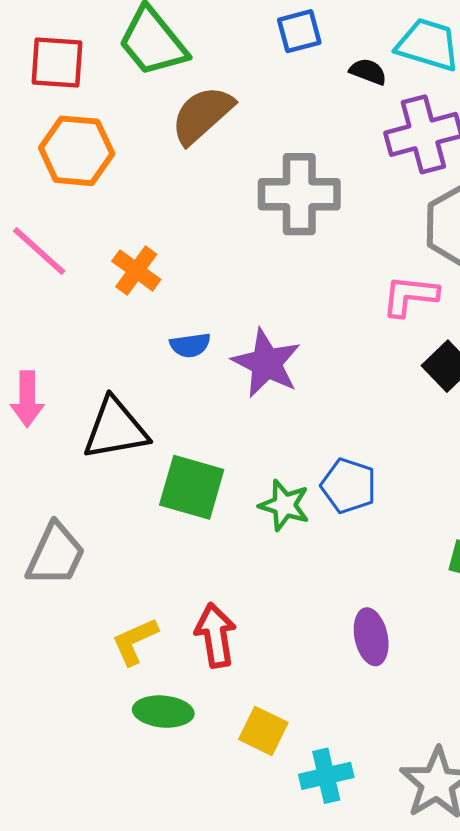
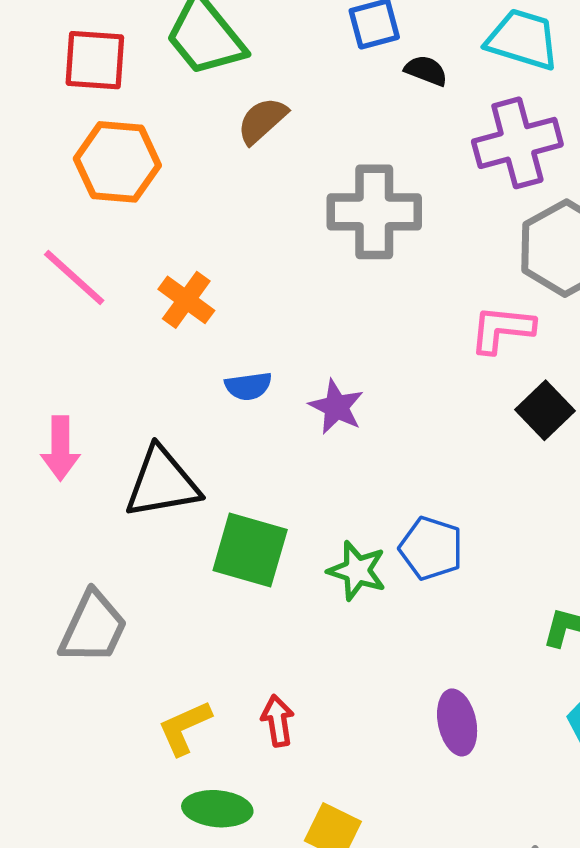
black semicircle: (368, 72) -> (426, 70), moved
brown semicircle: (202, 115) -> (262, 121), size x0.7
purple star: (266, 363) -> (336, 407), size x0.7
red arrow: (216, 635) -> (278, 721), size x0.7

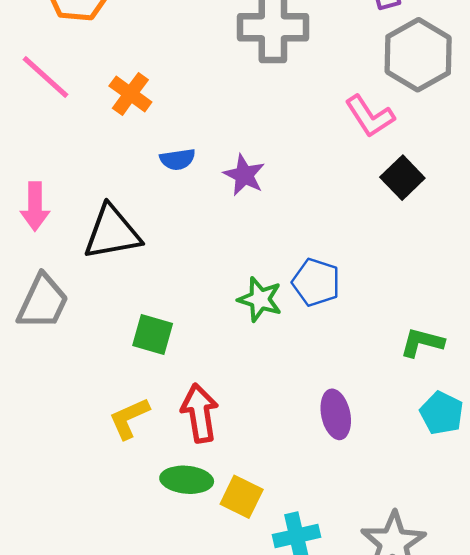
pink L-shape: (502, 329) -> (370, 116), turned -129
green square: (250, 550) -> (153, 335), moved, size x0.7
gray trapezoid: (93, 628) -> (43, 302), moved
red arrow: (278, 721) -> (200, 413), size x1.5
green ellipse: (217, 809) -> (187, 480), moved

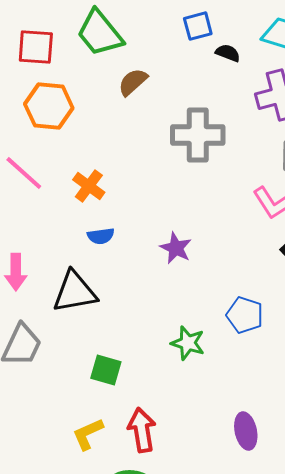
blue semicircle: (177, 159) -> (101, 236), moved
blue pentagon: (316, 282) -> (245, 315), moved

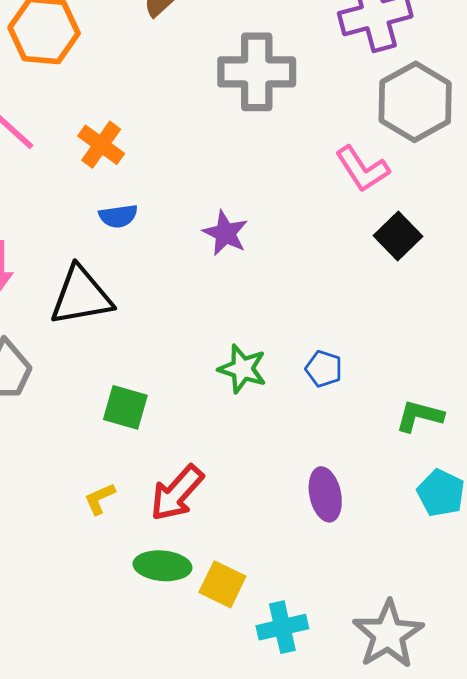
blue pentagon: (245, 315) -> (324, 369), moved, size x0.7
red arrow: (142, 430) -> (177, 493), turned -129
yellow L-shape: (88, 434) -> (100, 499), size x0.7

